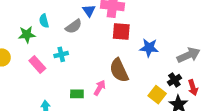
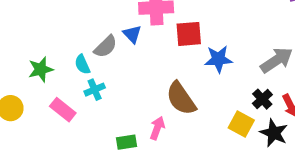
blue triangle: (89, 11) -> (132, 34), moved
cyan semicircle: (44, 21) -> (82, 64), moved
red square: (121, 31) -> (189, 34), moved

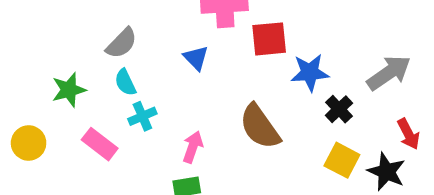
blue triangle: (132, 34) -> (196, 58), moved
gray semicircle: (106, 47) -> (122, 43), moved
black cross: (262, 99) -> (339, 109), moved
pink arrow: (157, 128) -> (193, 147), moved

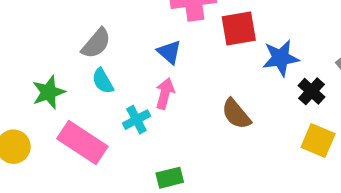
cyan cross: (142, 116) -> (136, 120), moved
brown semicircle: (260, 127) -> (236, 114), size x0.7
pink rectangle: (100, 144) -> (82, 142), size x1.4
pink arrow: (193, 147) -> (165, 93), moved

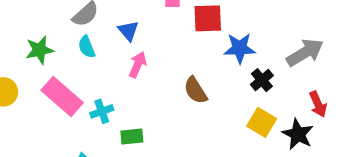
blue triangle: (169, 52) -> (128, 31), moved
cyan cross: (136, 120) -> (102, 111), moved

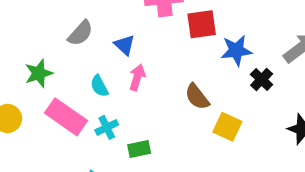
cyan semicircle: (87, 47) -> (99, 86), moved
yellow square: (262, 122) -> (227, 127), moved

